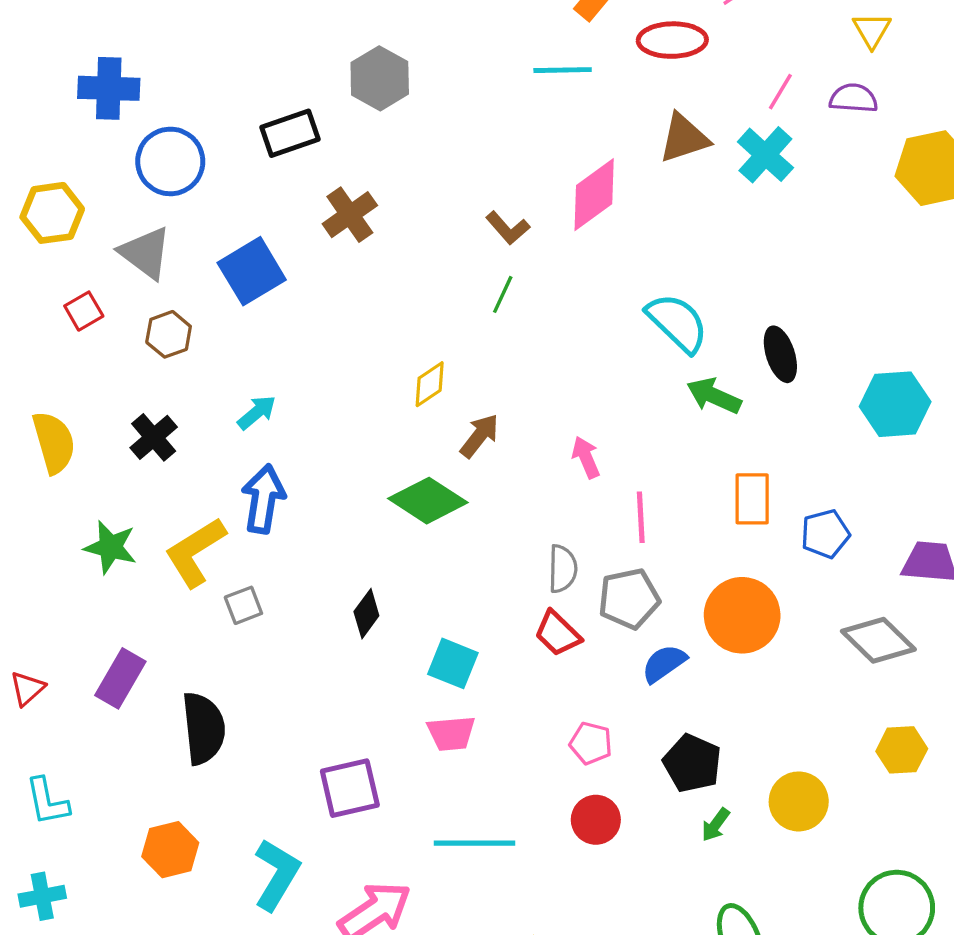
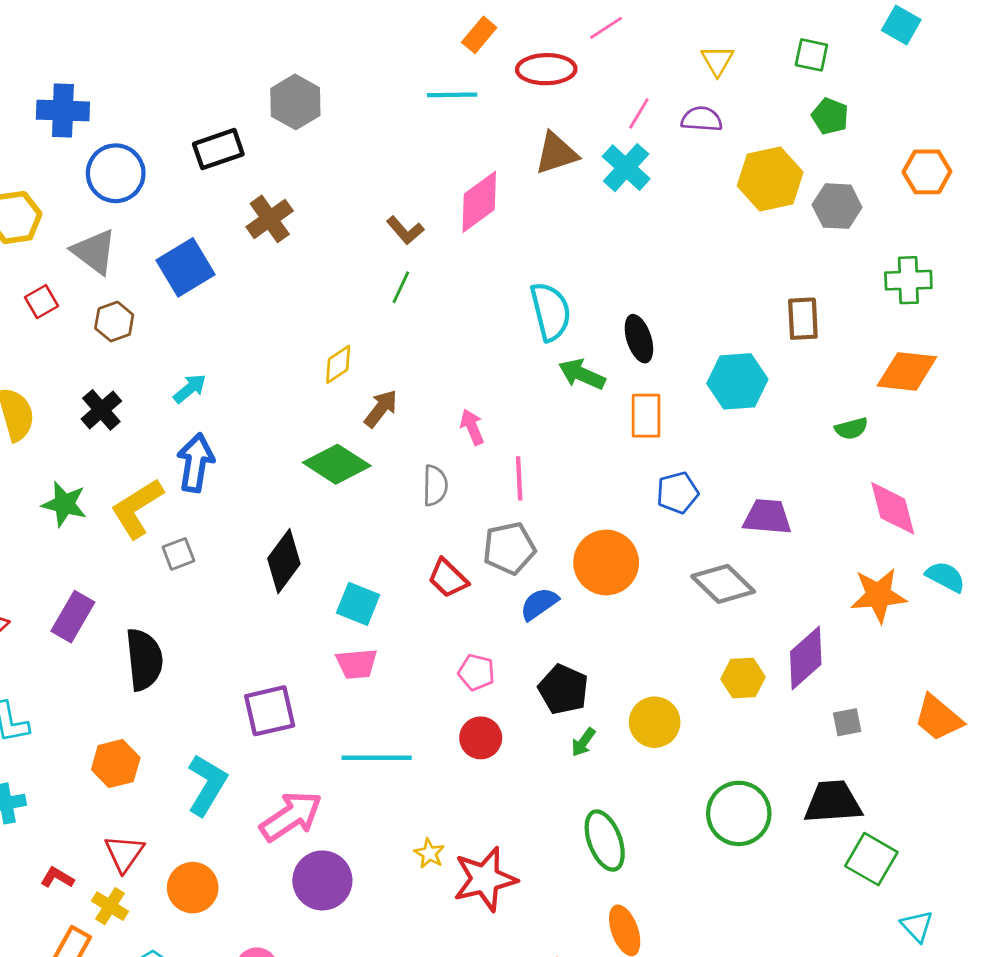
cyan semicircle: (677, 323) -> (551, 312), turned 32
orange rectangle: (752, 499) -> (646, 416), moved
gray semicircle: (563, 569) -> (435, 486), moved
black diamond: (366, 614) -> (284, 561), size x1.5

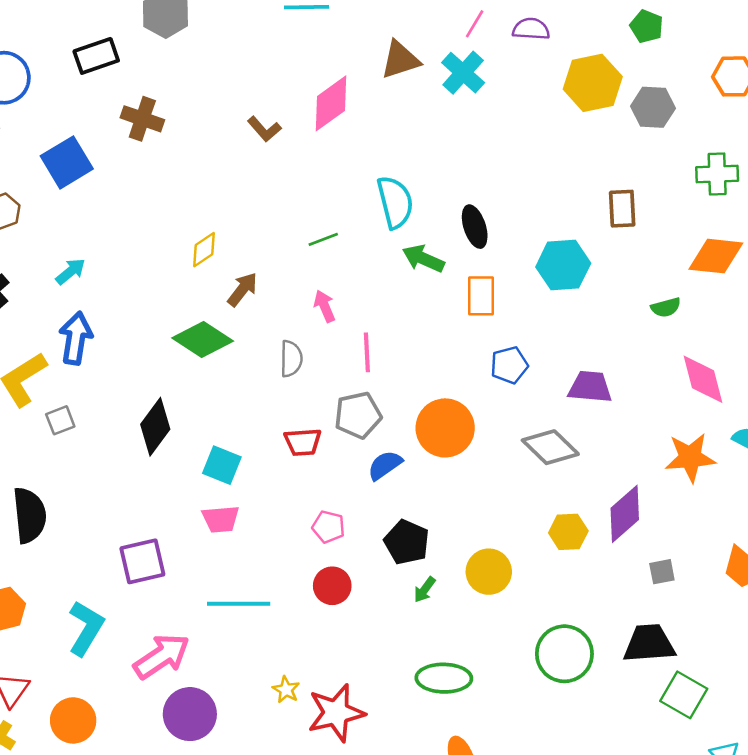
brown cross: (270, 219) -> (142, 119), turned -36
green line: (401, 287) -> (323, 239), moved, turned 44
red trapezoid: (448, 578) -> (303, 442), turned -48
green ellipse: (605, 841) -> (444, 678), turned -68

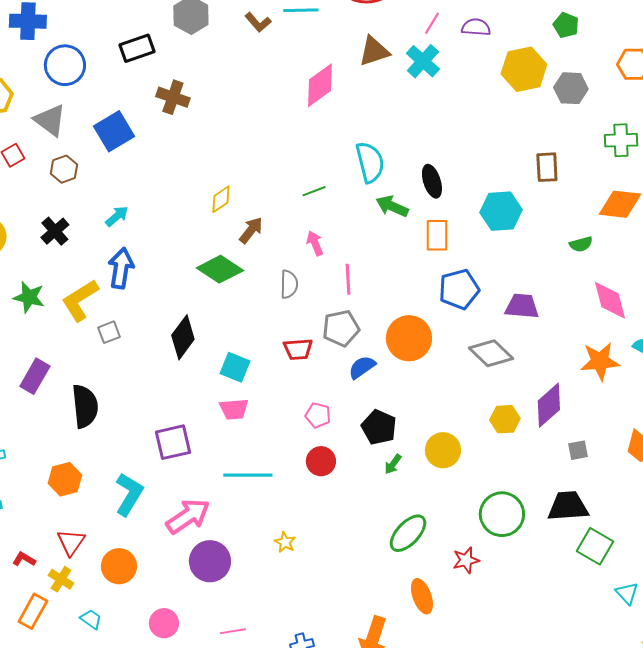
brown L-shape: (264, 129) -> (258, 22), moved
blue pentagon: (509, 365) -> (459, 289), size x1.4
green ellipse: (444, 678) -> (408, 533), turned -48
red star: (336, 713) -> (466, 560), moved, size x0.6

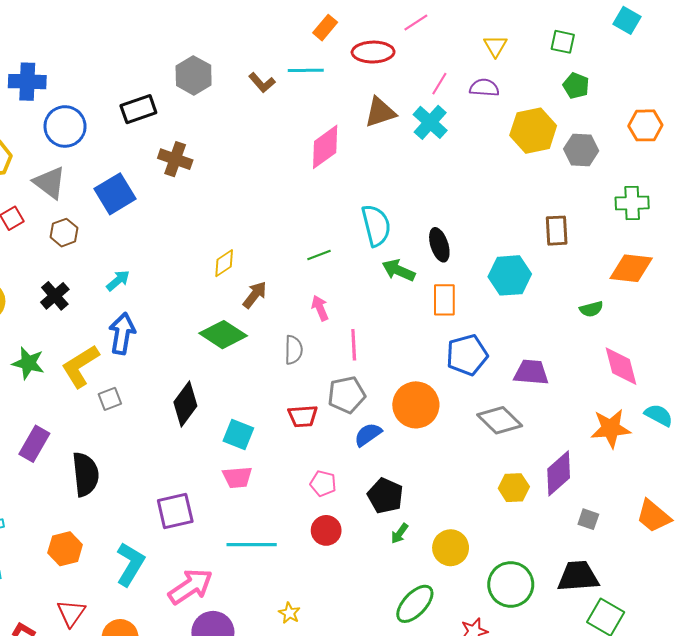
yellow circle: (443, 450) -> (451, 548), moved
gray square: (578, 450) -> (588, 519), turned 30

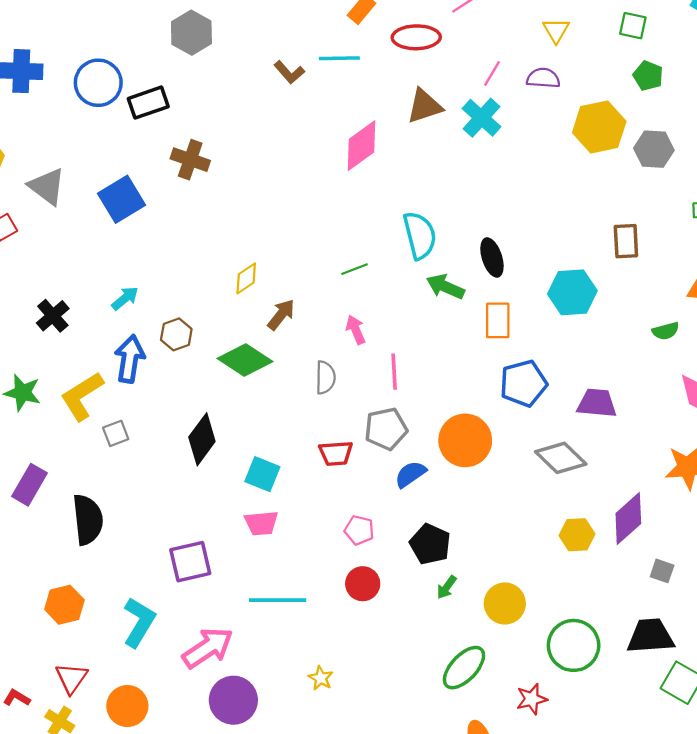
gray hexagon: (194, 75) -> (191, 33), moved
blue circle: (65, 126) -> (98, 83), moved
brown hexagon: (64, 233) -> (176, 334), moved

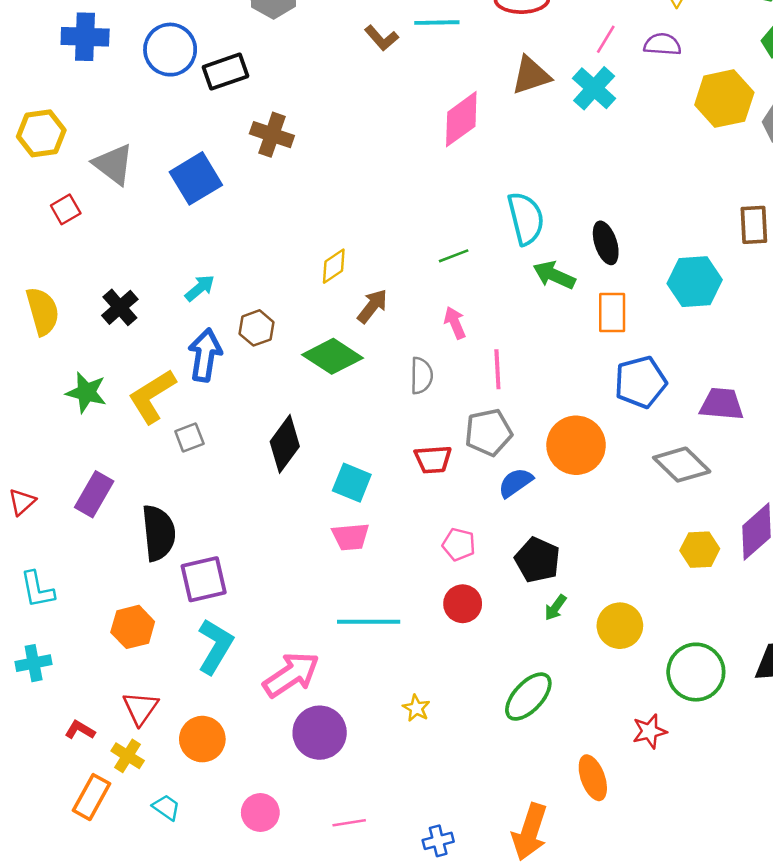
purple square: (190, 562) -> (204, 579), moved
green ellipse: (464, 668) -> (528, 697), moved

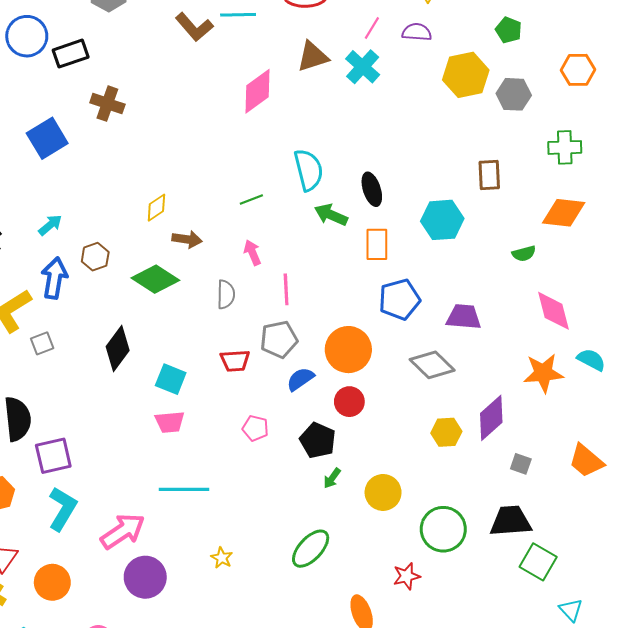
brown L-shape: (381, 38) -> (194, 27), size x1.4
brown arrow: (372, 306) -> (187, 239), turned 60
red circle: (463, 604) -> (349, 402), moved

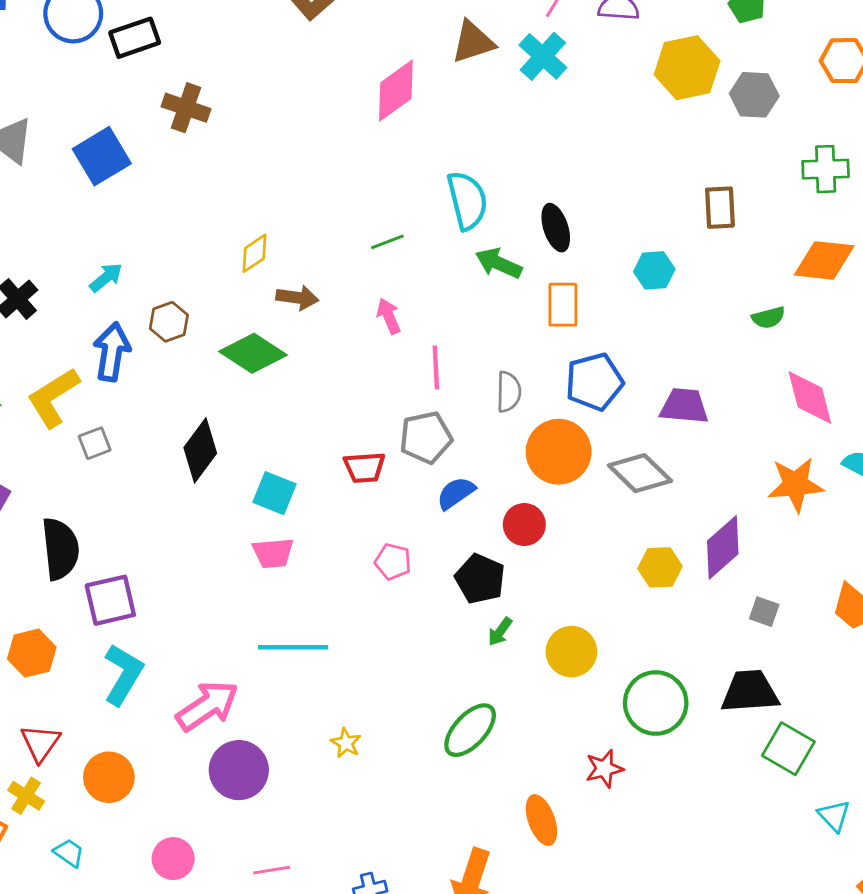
cyan hexagon: (442, 220) -> (654, 270), size x0.7
gray semicircle: (226, 294) -> (509, 392), moved
orange circle: (348, 350) -> (559, 452), moved

